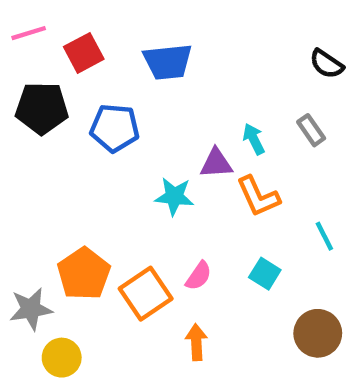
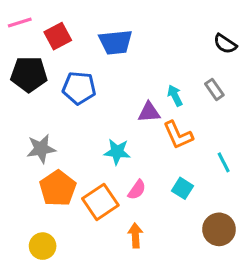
cyan star: (174, 196) -> (117, 152), moved
gray star: (31, 309) -> (41, 149), moved

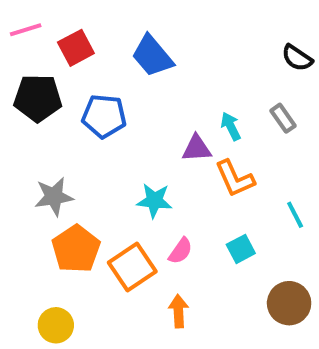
blue trapezoid: (116, 42) -> (152, 56), turned 56
cyan square: (183, 188) -> (241, 249), turned 30

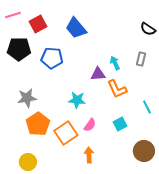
gray rectangle: (283, 118) -> (141, 59), turned 48

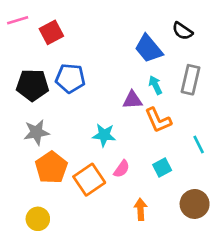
blue trapezoid: (76, 28) -> (149, 49), moved
black semicircle: (148, 29) -> (182, 31), moved
black pentagon: (19, 49) -> (32, 85), moved
gray rectangle: (141, 59) -> (191, 80), size x1.5
orange arrow: (89, 155) -> (141, 209), moved

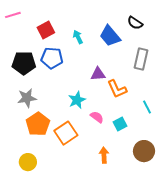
red square: (51, 32) -> (46, 30), moved
cyan arrow: (155, 85) -> (78, 37), moved
cyan star: (104, 135) -> (77, 100), turned -30
pink semicircle: (122, 169) -> (97, 117), moved, turned -88

